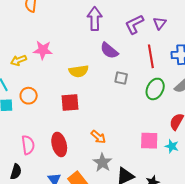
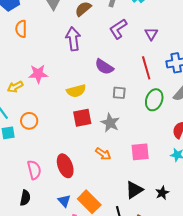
purple arrow: (95, 19) -> (73, 39), moved
purple L-shape: (134, 24) -> (118, 29), moved
red square: (70, 102) -> (82, 118), moved
pink square: (149, 141) -> (140, 152), moved
gray star: (102, 162) -> (110, 123), moved

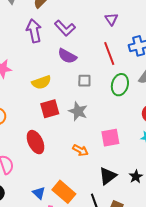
purple L-shape: (118, 29) -> (65, 28), moved, turned -95
orange arrow: (103, 154) -> (80, 150), moved
red ellipse: (65, 166) -> (36, 142), moved

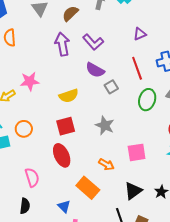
purple triangle: (111, 19) -> (140, 34), turned 40
gray square: (84, 81) -> (111, 87), moved, turned -32
red square: (50, 109) -> (66, 126), moved
orange rectangle: (64, 192) -> (88, 188), moved

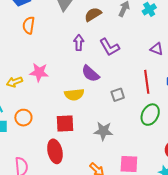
purple triangle: (140, 34) -> (157, 49), turned 32
purple arrow: (62, 44) -> (79, 43), size x0.7
purple semicircle: (95, 70) -> (90, 74), moved
gray star: (105, 125) -> (103, 131), turned -30

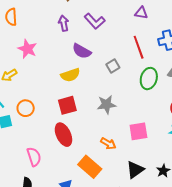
pink star: (39, 72) -> (27, 49), moved, turned 30

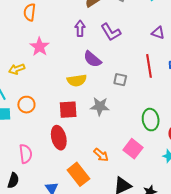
gray square: (113, 66) -> (120, 80), turned 32
green ellipse: (149, 79) -> (151, 120), moved, turned -35
gray star: (106, 105) -> (100, 106), moved
pink square: (138, 131) -> (133, 149), turned 36

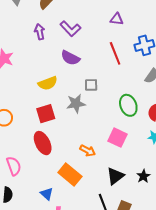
purple semicircle: (92, 59) -> (70, 58), moved
gray square: (120, 80) -> (91, 85), moved

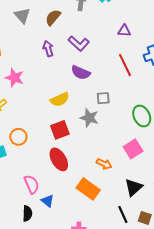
gray star: (76, 104) -> (89, 118), turned 30
pink square: (117, 138) -> (133, 149), turned 36
blue triangle: (47, 194) -> (48, 201), moved

